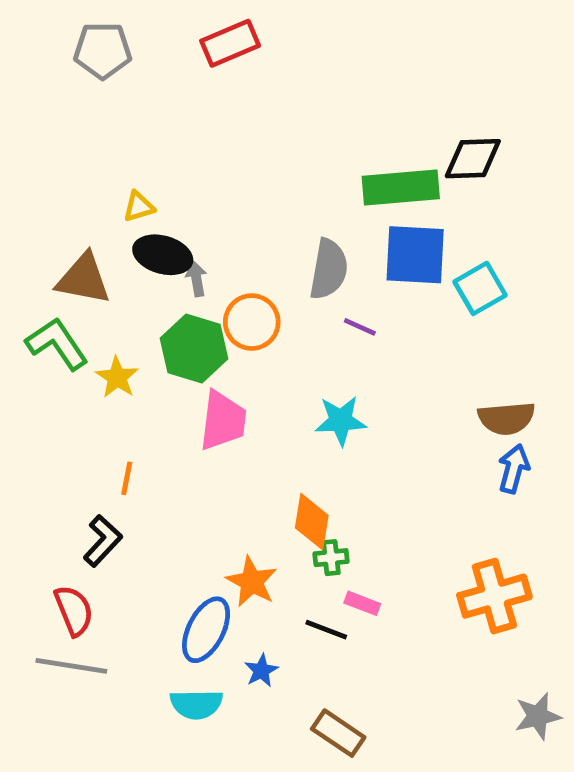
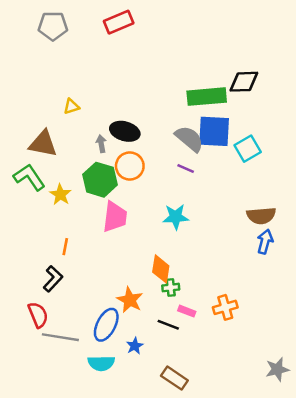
black ellipse: (163, 255) -> (125, 131), moved
gray semicircle: (329, 269) -> (189, 139), moved, turned -60
orange cross: (494, 596) -> (225, 307), moved, size x0.7
gray line: (71, 666) -> (60, 337), moved

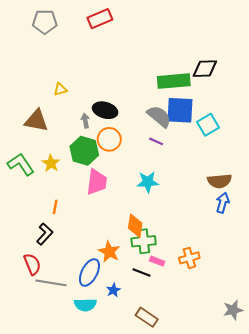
green L-shape: (29, 177) -> (21, 164), moved
green cross: (171, 288) -> (144, 241), size x1.6

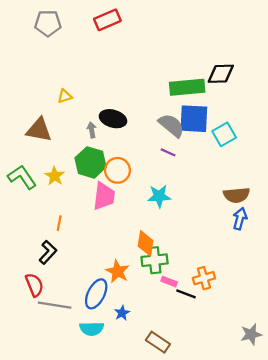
orange circle: (109, 139) -> (118, 170), moved
black line: (141, 272) -> (186, 294), moved

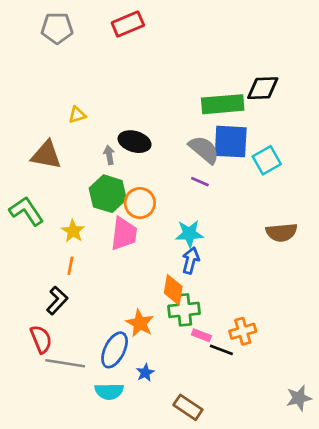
yellow star: (55, 176) -> (73, 231), moved
blue arrow: (240, 219) -> (191, 260), moved

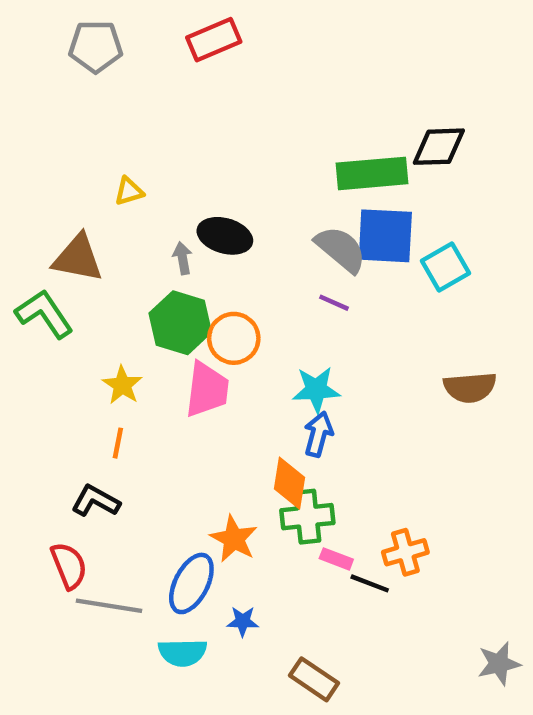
green L-shape: (26, 211) -> (44, 314), moved
black L-shape: (57, 301) -> (96, 501), turned -104
blue star: (145, 373) -> (243, 621), turned 30

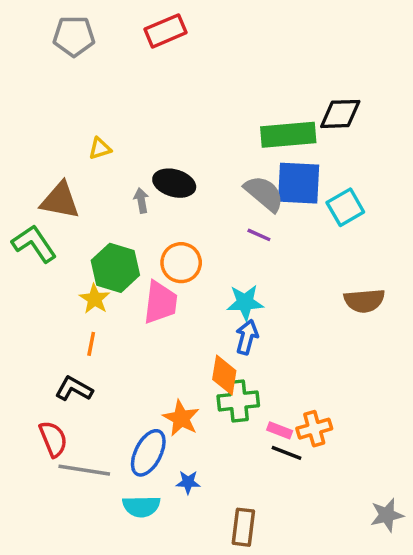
green hexagon: (180, 323) -> (115, 268), moved
pink rectangle: (336, 559) -> (280, 430), moved
brown rectangle: (314, 679) -> (243, 527), turned 63

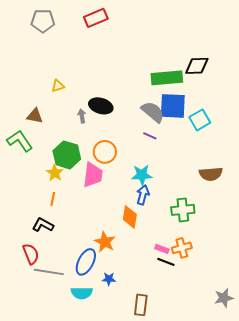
brown triangle: (60, 200) -> (35, 116), size x0.7
green cross: (238, 401) -> (183, 210), moved

